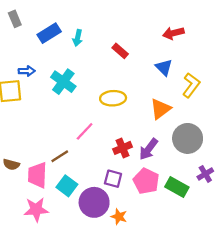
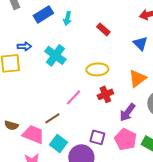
red cross: (122, 148) -> (105, 94), moved
pink trapezoid: (37, 175) -> (33, 134), turned 110

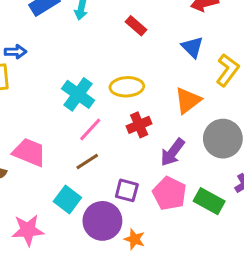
cyan cross: (55, 55) -> (78, 94), moved
brown line: (52, 118) -> (87, 161), moved
pink trapezoid: (33, 134) -> (29, 152), moved

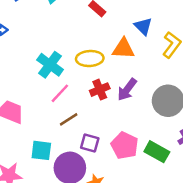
orange triangle: (188, 100) -> (123, 49), moved, turned 40
purple arrow: (173, 152) -> (127, 90), moved
brown line: (87, 161) -> (69, 119), moved
cyan square: (67, 200) -> (41, 150), turned -30

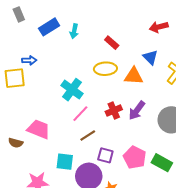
yellow ellipse: (90, 59) -> (105, 69), moved

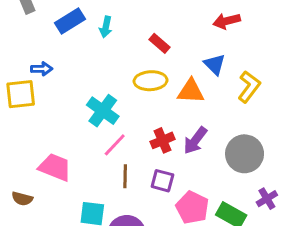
brown line: (88, 136) -> (125, 176), turned -56
brown semicircle: (16, 143) -> (22, 199), moved
purple square: (105, 155) -> (162, 181), moved

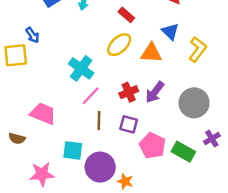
blue arrow: (42, 69) -> (32, 35), turned 56
yellow ellipse: (151, 81) -> (119, 45), turned -40

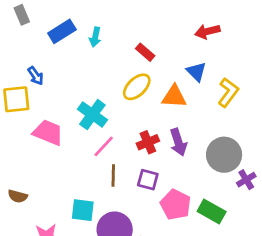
purple arrow: (155, 92) -> (178, 142), turned -55
pink trapezoid: (43, 114) -> (48, 133), moved
purple cross: (212, 139) -> (246, 180), moved

